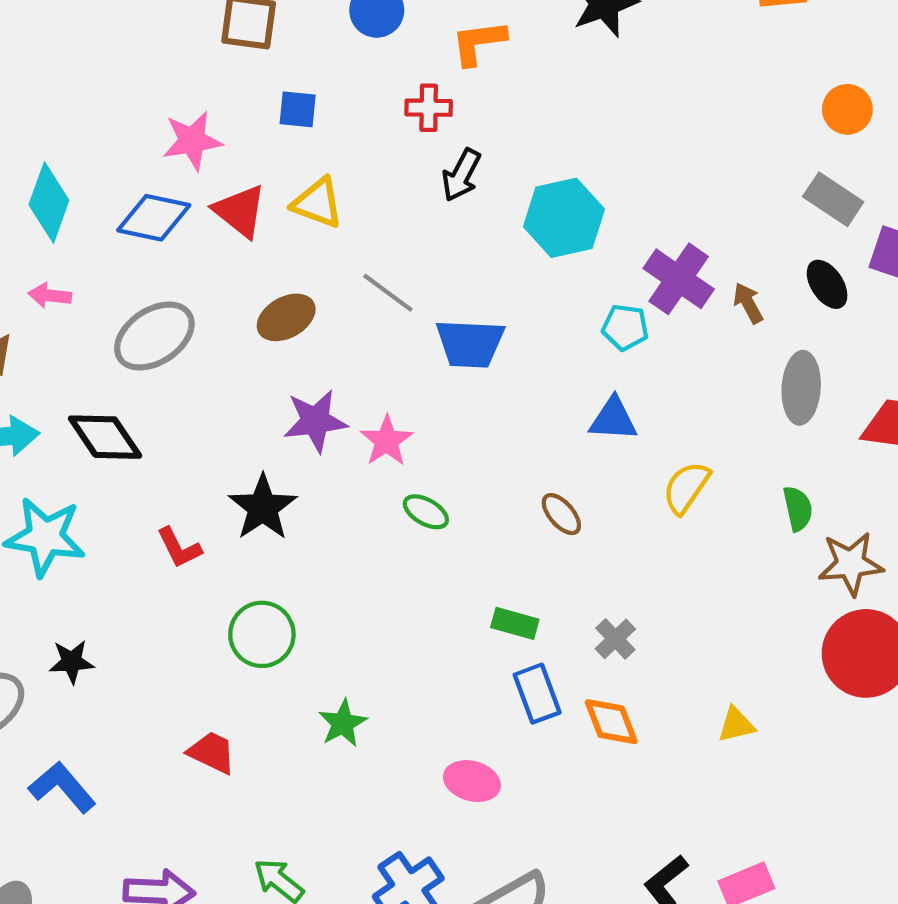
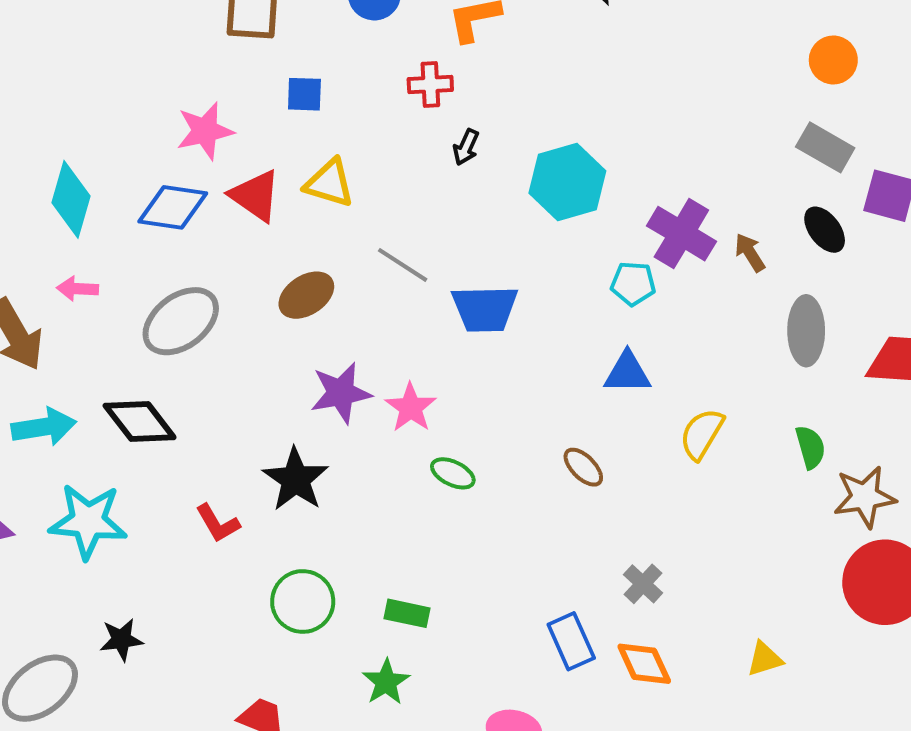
black arrow: (461, 175) -> (466, 147), size x0.7
green rectangle: (515, 623) -> (407, 613), moved

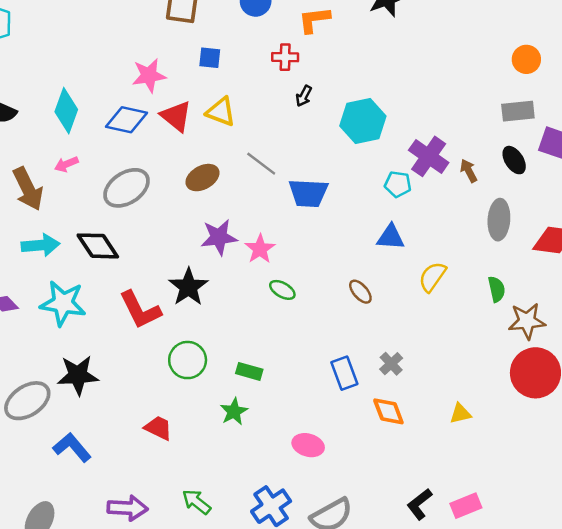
gray rectangle: (825, 147) -> (518, 111), turned -40
pink arrow: (78, 289) -> (66, 164), turned -30
red L-shape: (218, 523) -> (140, 310), size x1.6
black star: (121, 640) -> (78, 375), size x1.6
blue rectangle: (571, 641) -> (344, 373), moved

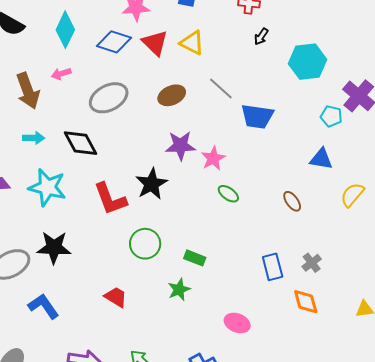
cyan arrow: (41, 245) -> (34, 138), size x0.7

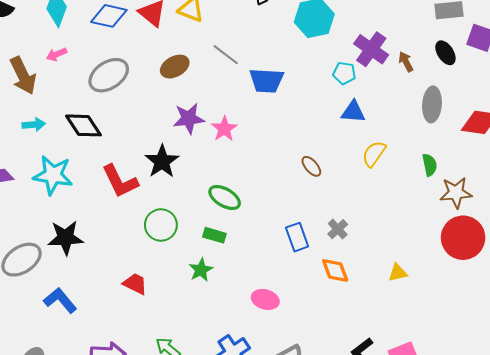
blue triangle: (321, 159) -> (353, 112), moved
green ellipse: (228, 194) -> (225, 197), moved, size x1.4

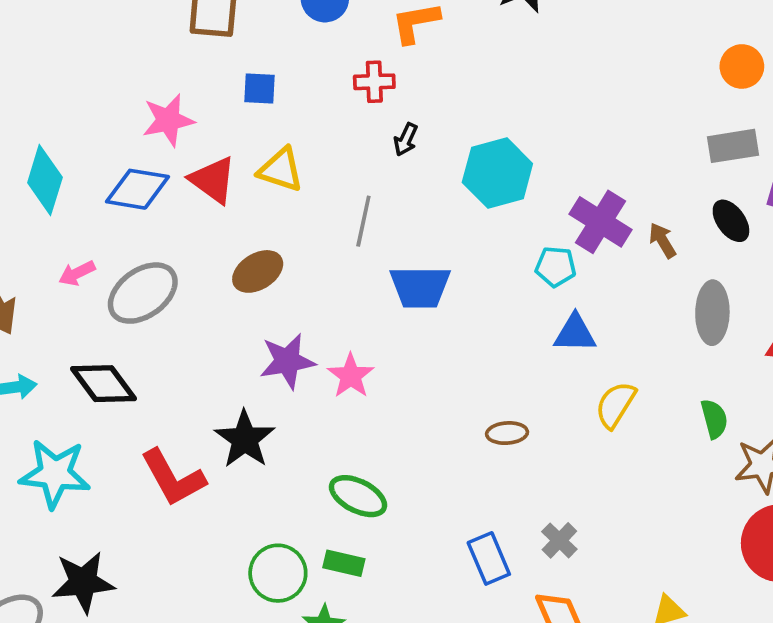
pink arrow: (57, 54) -> (77, 273), moved
gray line: (226, 55) -> (363, 221), moved, turned 68
brown ellipse: (311, 166) -> (507, 433), turned -50
green circle: (161, 225) -> (278, 573), moved

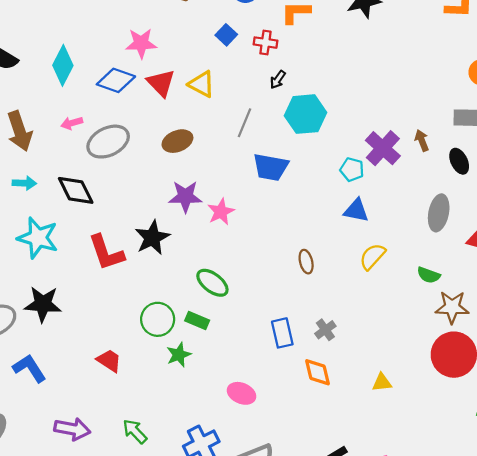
blue square: (259, 88) -> (226, 35), moved, turned 30
cyan hexagon: (497, 173) -> (306, 114), moved
brown arrow: (662, 240) -> (422, 140), moved
green semicircle: (714, 419) -> (429, 275), turned 115
brown ellipse: (507, 433) -> (306, 262), turned 70

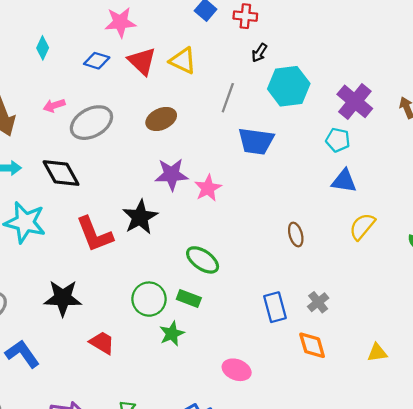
cyan diamond: (63, 65) -> (43, 48), size x0.6
blue diamond: (116, 80) -> (97, 61), size x0.7
purple cross: (383, 148) -> (355, 101), moved
black star: (43, 304) -> (63, 298), moved

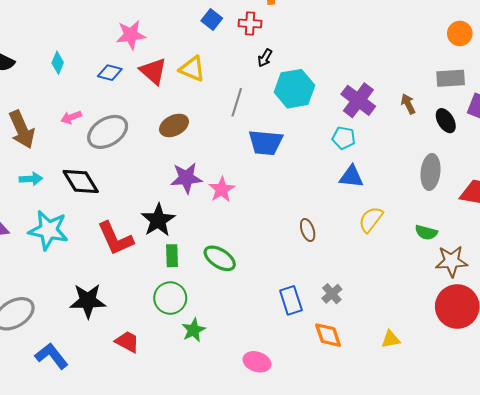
green rectangle: (189, 298) -> (172, 256), moved, turned 70

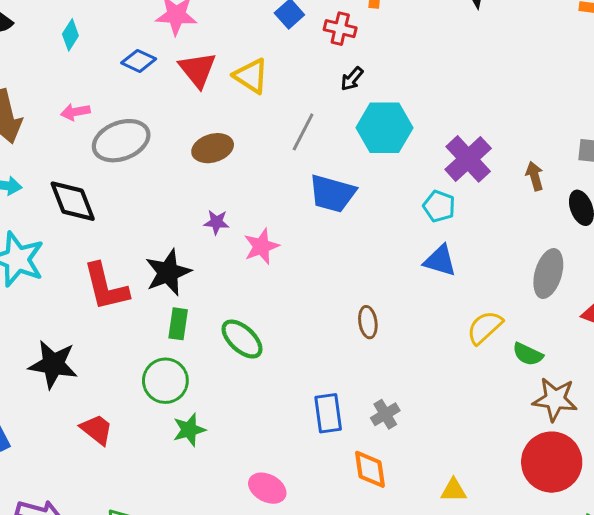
purple star: (186, 178) -> (216, 222), size x0.6
yellow semicircle: (371, 219) -> (485, 327), moved

